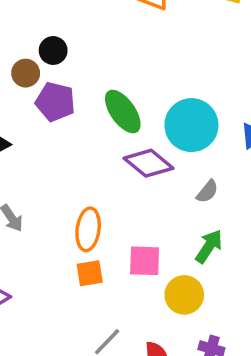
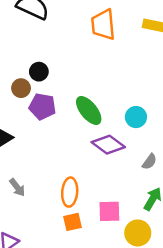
cyan circle: (191, 125) -> (136, 117), size x0.6

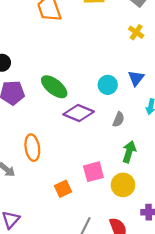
cyan circle: (136, 117) -> (108, 85), moved
orange ellipse: (70, 192) -> (32, 148), moved

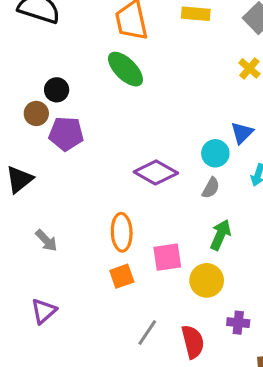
cyan circle: (108, 85) -> (215, 153), moved
green ellipse: (54, 87) -> (125, 69), moved
orange ellipse: (32, 148) -> (122, 232), moved

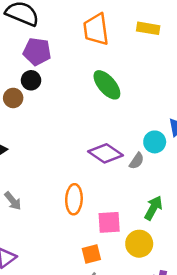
green ellipse: (125, 69) -> (107, 85), moved
purple pentagon: (66, 134) -> (37, 52), moved
gray semicircle: (211, 188) -> (137, 161), moved
orange square: (122, 276) -> (91, 254), moved

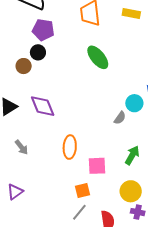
purple diamond: (105, 153) -> (43, 106), moved, turned 32
yellow circle: (139, 244) -> (131, 191), moved

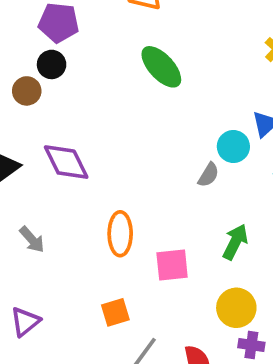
orange square: (82, 190) -> (115, 312), moved

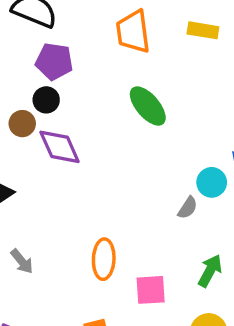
purple diamond: (66, 162) -> (60, 147), moved

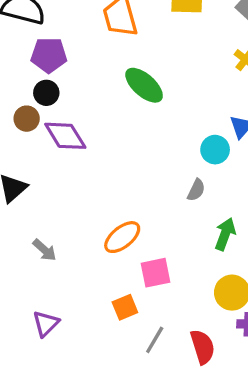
gray semicircle: (188, 208) -> (196, 190), moved
orange ellipse: (104, 259) -> (122, 237), turned 57
pink square: (151, 290) -> (155, 273), moved

